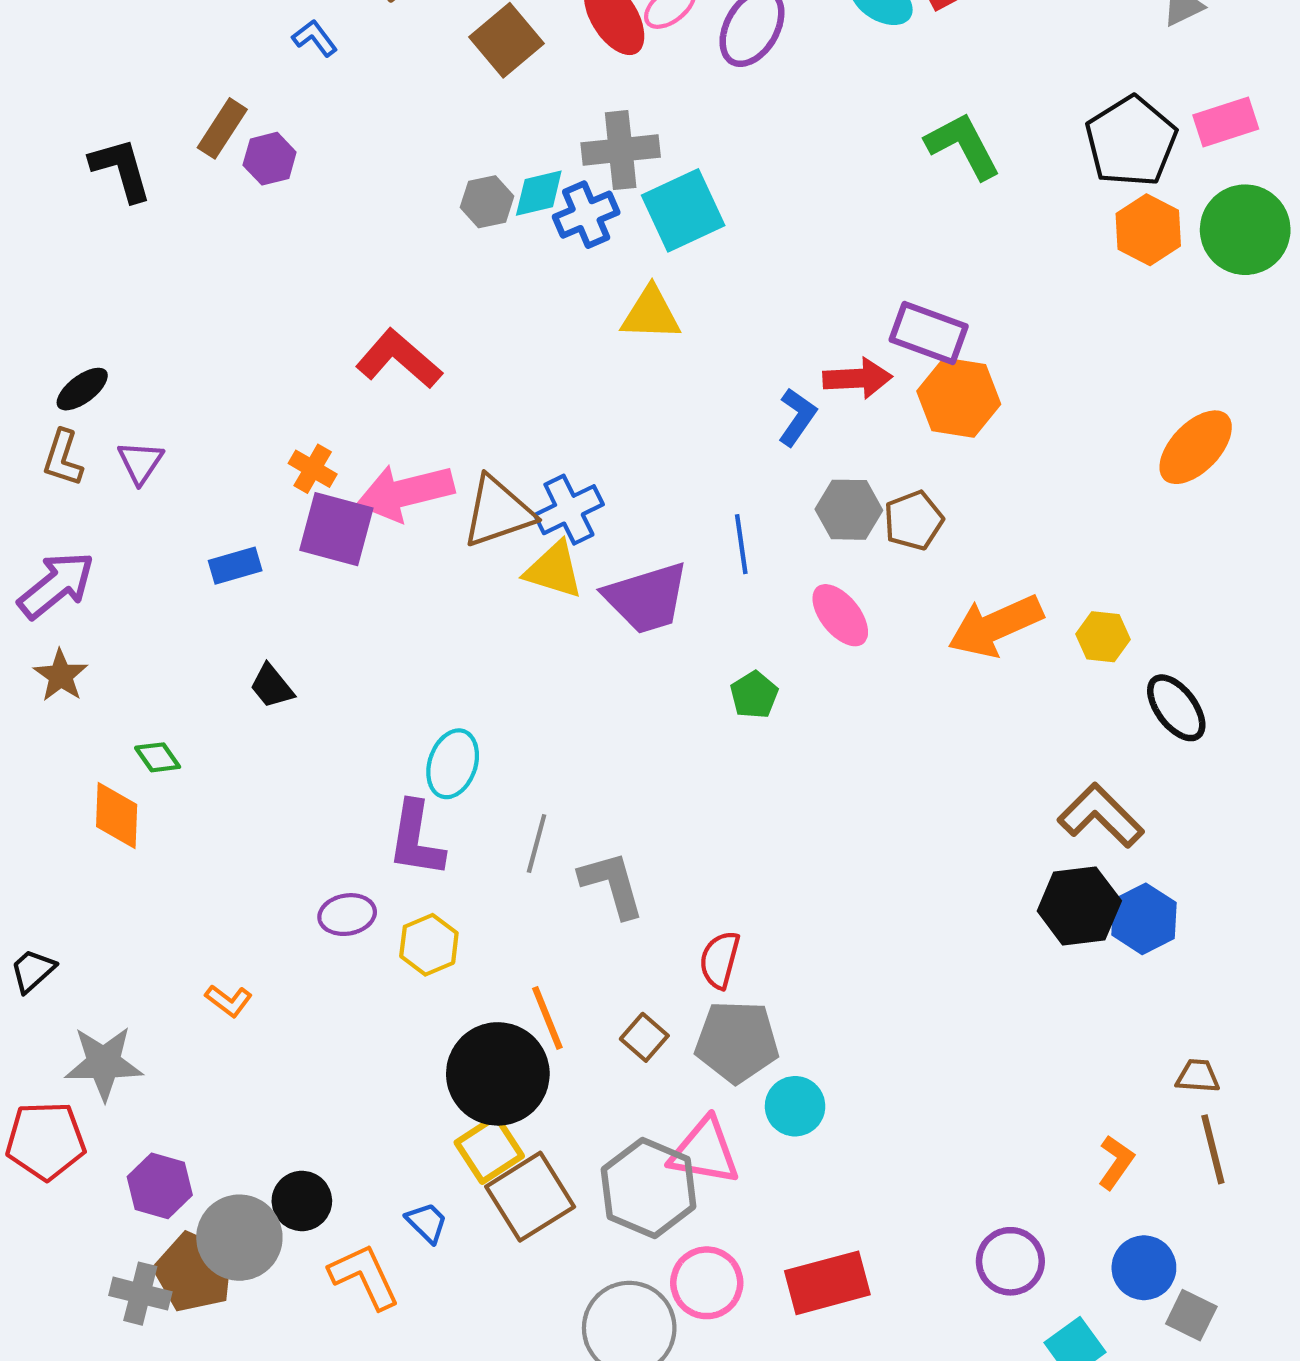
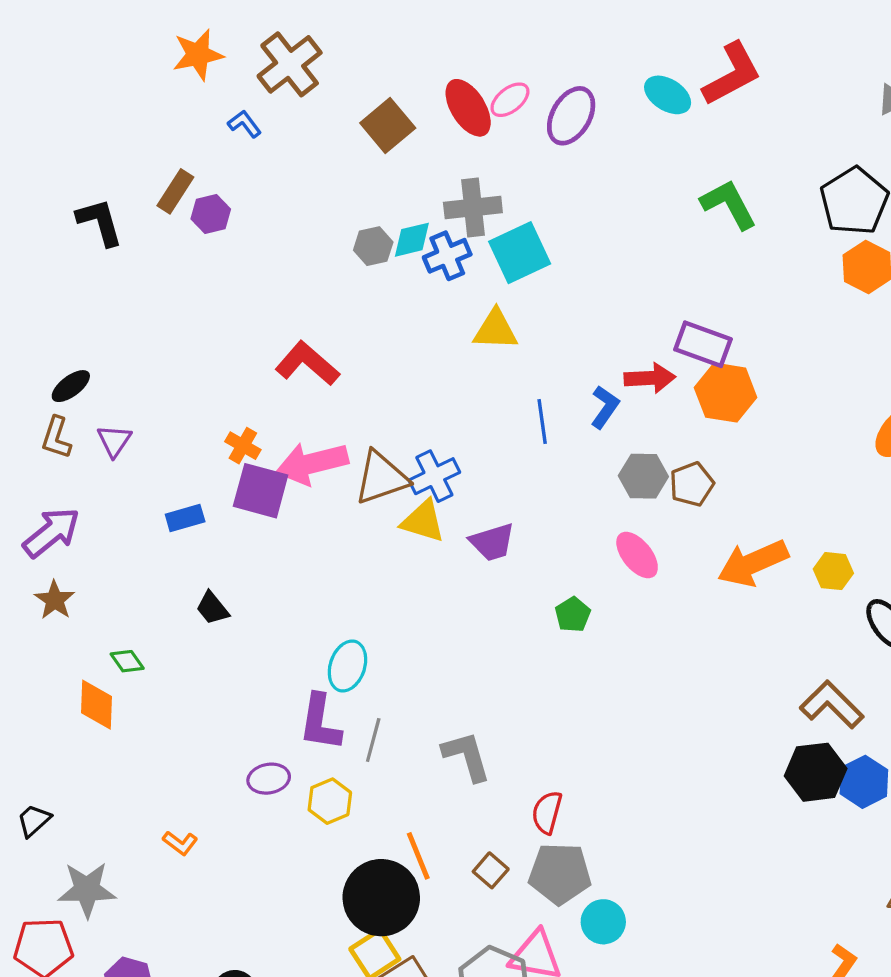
blue line: (741, 544) -> (542, 421), moved
purple trapezoid: (646, 598) -> (492, 542), size x0.7
gray line: (537, 843) -> (373, 740), moved

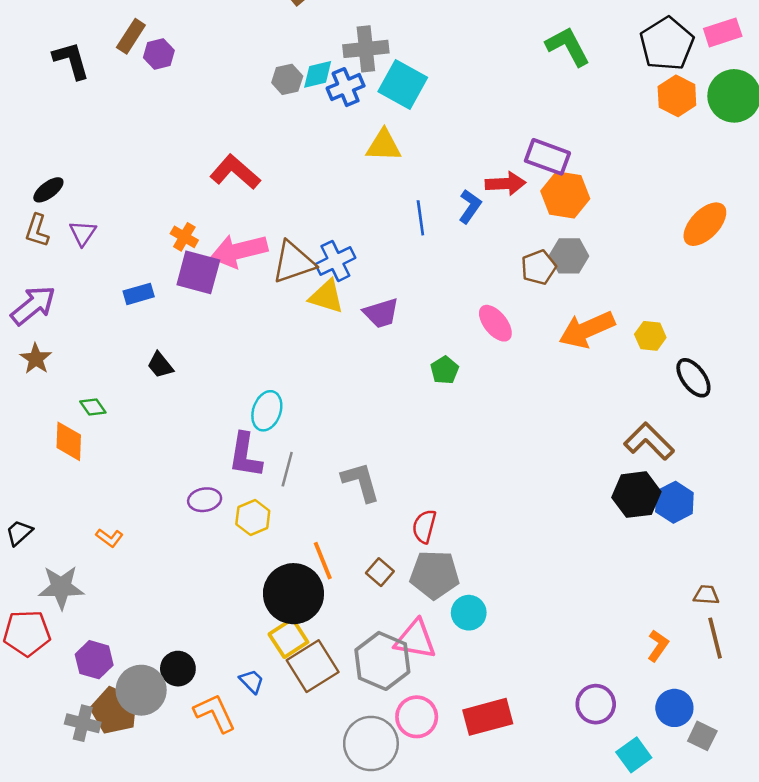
cyan square: (520, 253) -> (403, 84), turned -36
gray hexagon: (643, 476) -> (569, 256), moved
orange L-shape: (180, 843) -> (109, 538), moved

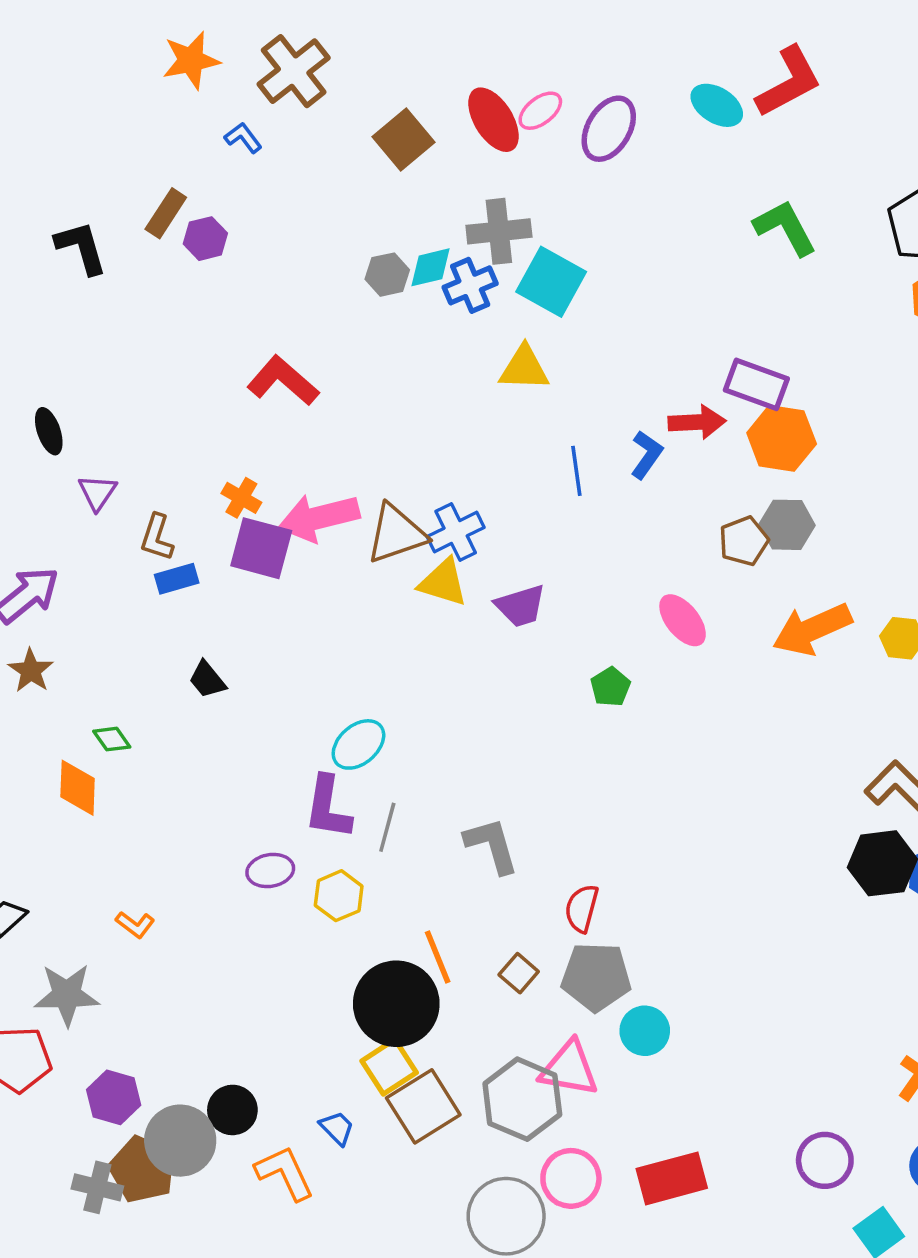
red L-shape: (235, 172) -> (283, 381), moved
black ellipse: (48, 190) -> (49, 431), turned -72
brown L-shape: (37, 230) -> (157, 537), moved
cyan ellipse: (267, 411) -> (358, 744), turned 30

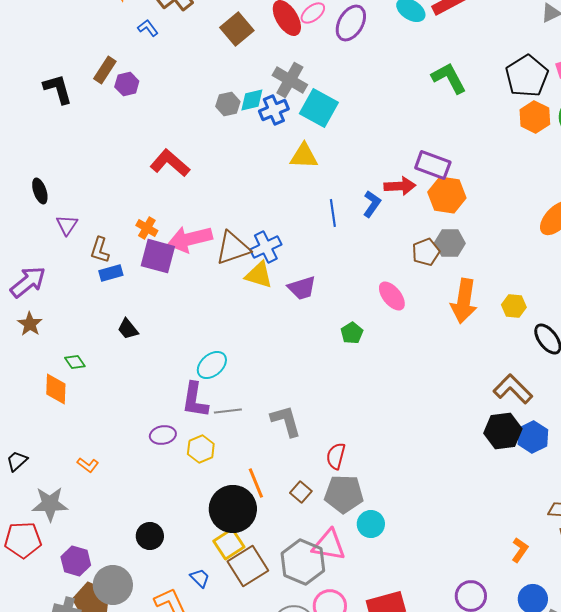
gray cross: (499, 231) -> (290, 80), turned 36
orange arrow: (812, 629) -> (464, 301), turned -57
gray line: (387, 827) -> (228, 411), turned 68
black circle: (232, 1110) -> (150, 536), moved

